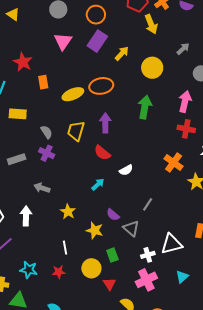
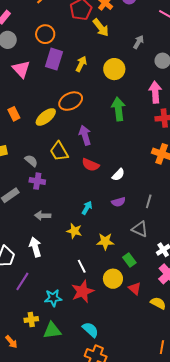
yellow trapezoid: (76, 131) -> (59, 151), turned -30
cyan arrow: (98, 184) -> (87, 208), moved
purple semicircle: (113, 215) -> (118, 202), moved, turned -40
red star: (59, 272) -> (83, 291), size x1.6

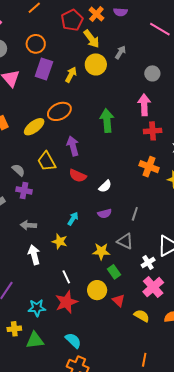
gray arrow: (138, 42) -> (120, 52), moved
yellow circle: (114, 69) -> (96, 64), moved
yellow star: (105, 241) -> (101, 251), moved
white arrow: (35, 247) -> (34, 255), moved

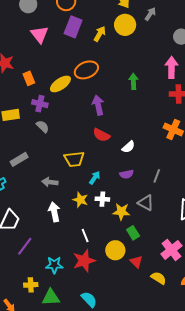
green arrow: (107, 121) -> (133, 81), size x0.7
yellow trapezoid: (47, 161) -> (74, 159), moved, turned -70
purple cross: (24, 190) -> (40, 104), moved
white cross: (148, 263) -> (102, 199), moved, turned 32

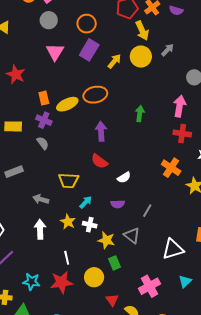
orange rectangle: (29, 78) -> (44, 98), moved
red triangle: (136, 262) -> (112, 300), moved

